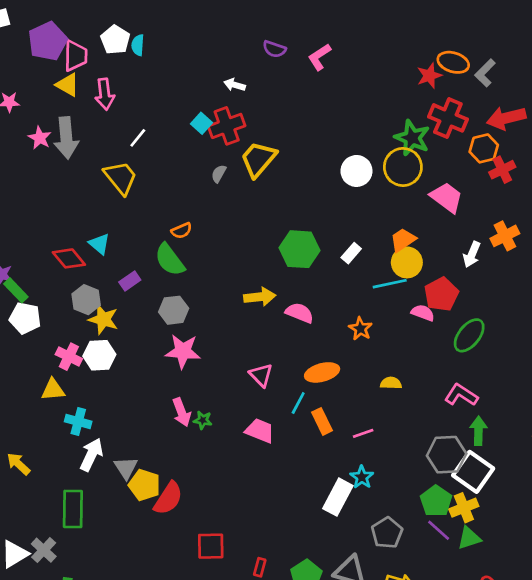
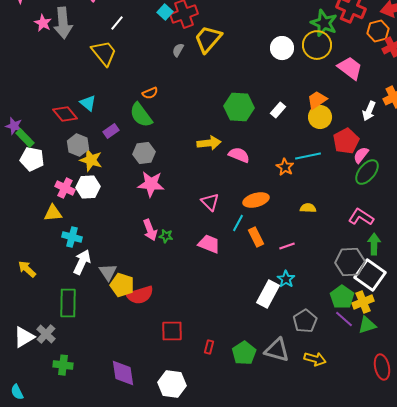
cyan line: (390, 284) -> (308, 156), moved
pink semicircle: (423, 313) -> (361, 155), moved, turned -72
red semicircle: (168, 498) -> (140, 295), turned 40

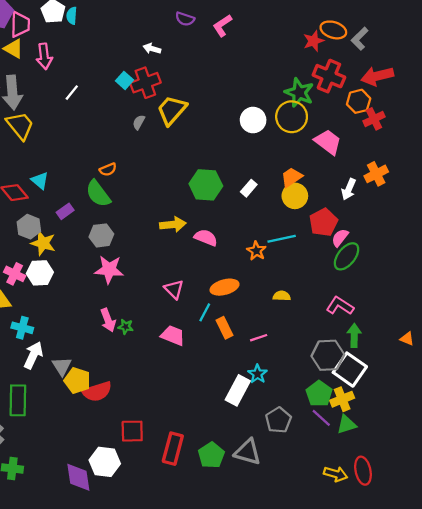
yellow trapezoid: (104, 53) -> (20, 126), moved
red rectangle: (209, 347) -> (173, 449), size x2.0
yellow arrow: (315, 359) -> (336, 474), moved
white hexagon: (172, 384) -> (105, 462), moved

